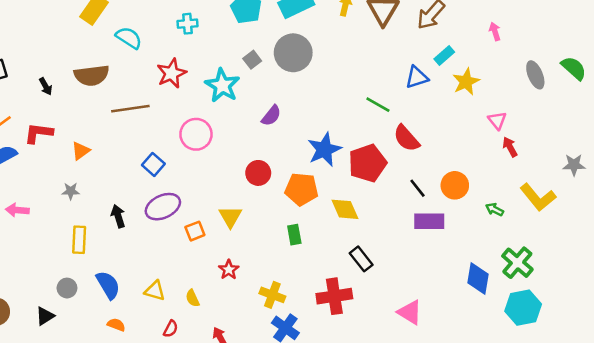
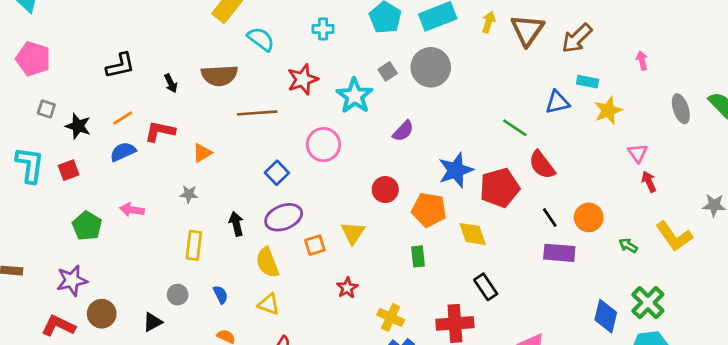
cyan rectangle: (444, 55) -> (588, 82), turned 48
blue semicircle: (108, 285) -> (221, 295), size x0.6
yellow semicircle: (193, 298) -> (267, 262), moved, size x1.6

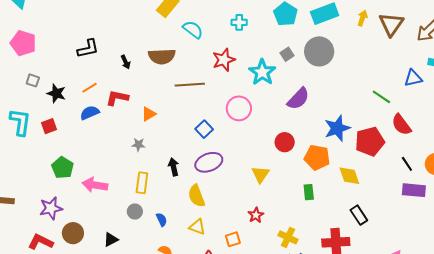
purple semicircle: (403, 131) -> (298, 99), size x1.4
pink arrow: (132, 210) -> (95, 185), moved, size x1.4
orange square: (315, 245) -> (233, 239), moved
gray circle: (178, 295) -> (135, 211), moved

